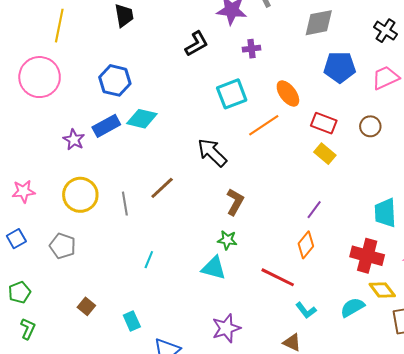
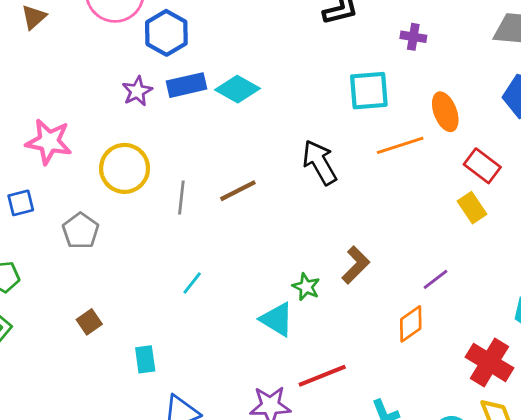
blue hexagon: (115, 80) -> (166, 33), moved
pink star: (23, 191) -> (49, 142), size x1.4
brown L-shape: (235, 202) -> (356, 265), moved
red line: (278, 277) -> (322, 376), moved, turned -64

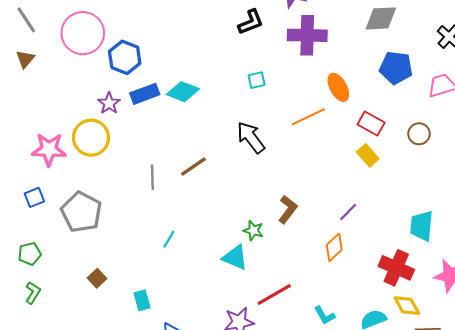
purple cross: (413, 37) -> (307, 35), size x2.0
cyan square: (369, 91) -> (257, 80), moved, size x0.6
yellow circle: (125, 168) -> (91, 138), moved
gray pentagon: (81, 231) -> (81, 212), size x1.5

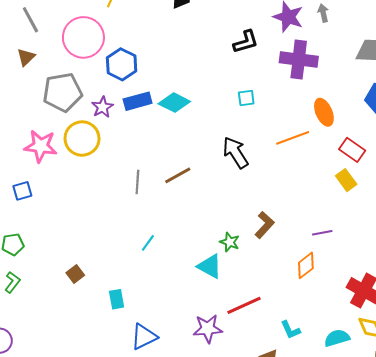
gray pentagon: (81, 212) -> (63, 92), moved, turned 30
purple line: (348, 212) -> (322, 233), turned 30

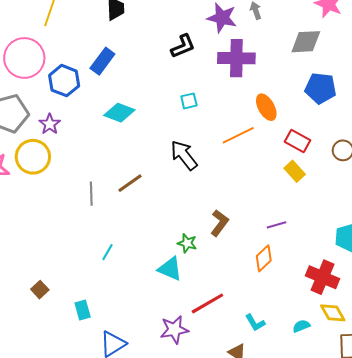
blue rectangle: (138, 101) -> (102, 61), moved, turned -32
cyan semicircle: (337, 338) -> (301, 326), size x0.7

